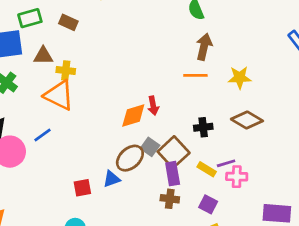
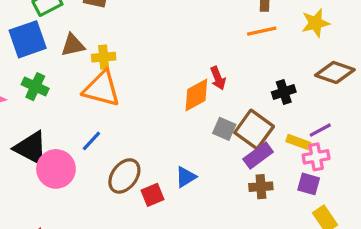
brown ellipse: (130, 158) -> (124, 176), moved
purple rectangle: (173, 174) -> (258, 156), turned 75
pink cross: (237, 177) -> (316, 157), moved

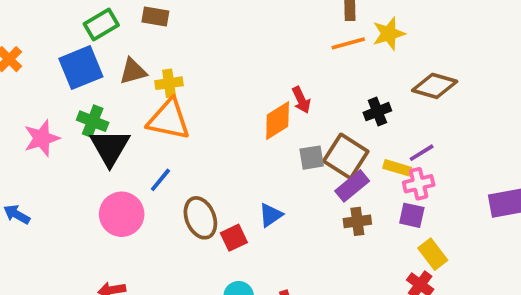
yellow star: (315, 23) -> (389, 34), moved
gray square: (224, 129) -> (312, 158), turned -30
black triangle: (31, 148) -> (110, 147), moved, turned 36
brown ellipse: (124, 176) -> (200, 218), turned -56

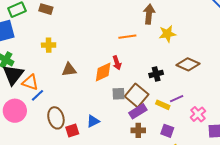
orange line: (348, 43) -> (127, 37), moved
brown triangle: (133, 71) -> (69, 70), moved
orange triangle: (169, 120) -> (30, 82), moved, size x0.7
pink cross: (419, 184) -> (198, 114), moved, turned -35

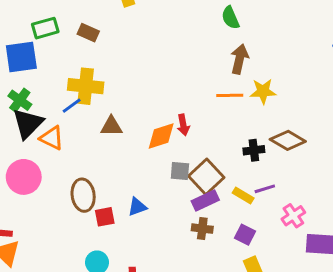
orange line: (127, 37) -> (230, 95), moved
yellow cross: (49, 45) -> (86, 86), size x1.6
black cross: (156, 74) -> (254, 150), moved
blue line: (38, 95) -> (72, 106), moved

